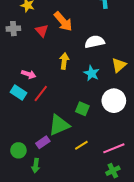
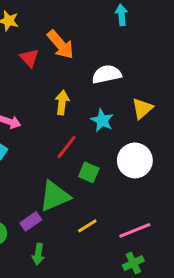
red line: (41, 94) -> (66, 147), moved
green arrow: (36, 166) -> (38, 254), moved

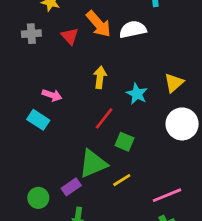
white semicircle: (107, 74) -> (133, 29), moved
white circle: (135, 160) -> (182, 124), moved
yellow line: (87, 226) -> (122, 180), moved

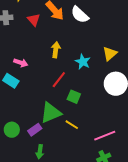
white semicircle: (133, 29) -> (80, 15), turned -126
yellow line: (122, 180) -> (72, 125), turned 64
green circle: (38, 198) -> (12, 130), moved

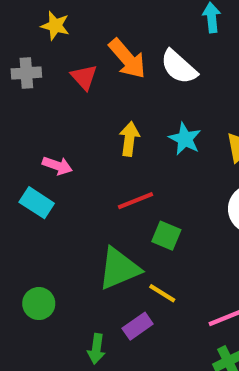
cyan star: (83, 62) -> (185, 139), moved
red line: (59, 80) -> (135, 201), turned 30
purple rectangle: (35, 130) -> (138, 326), moved

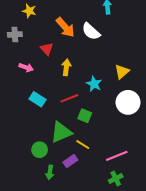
red triangle: (84, 77) -> (47, 49), moved
cyan star: (185, 139) -> (94, 84), moved
pink arrow: (57, 166) -> (26, 67), moved
cyan rectangle: (37, 203) -> (37, 99), moved
green circle: (39, 304) -> (40, 150), moved

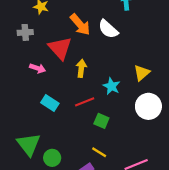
red triangle: (47, 49) -> (60, 48), size x1.6
green triangle: (61, 132) -> (29, 144), moved, turned -45

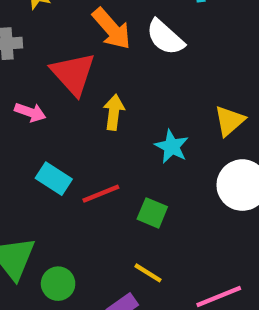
red line: (85, 102) -> (101, 194), moved

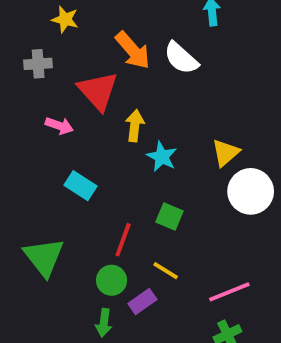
yellow triangle: (229, 121) -> (226, 153), moved
cyan star: (172, 146) -> (162, 157), moved
red line: (101, 194) -> (123, 240), moved, turned -48
green circle: (58, 284) -> (112, 280), moved

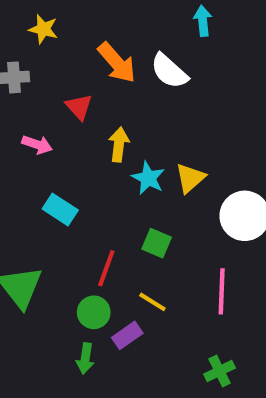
red triangle: (98, 91) -> (79, 107), size x0.6
yellow triangle: (226, 153) -> (190, 178), moved
pink line: (229, 292) -> (222, 291), moved, turned -66

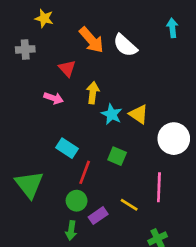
cyan arrow: (203, 21) -> (172, 28), moved
pink arrow: (37, 145) -> (54, 98), moved
yellow triangle: (190, 178) -> (139, 114), turned -45
cyan rectangle: (60, 210) -> (67, 148), moved
yellow line: (152, 302) -> (129, 205), moved

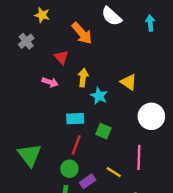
white semicircle: (125, 45) -> (112, 16), moved
gray cross: (25, 49) -> (26, 41), turned -35
yellow triangle: (139, 114) -> (129, 82), moved
cyan rectangle: (67, 148) -> (75, 119), moved, turned -36

